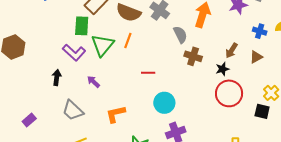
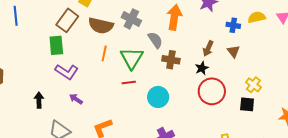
green triangle: (103, 45) -> (132, 58), moved
purple L-shape: (74, 52) -> (67, 72), moved
brown triangle: (256, 57) -> (233, 51), turned -32
cyan circle: (164, 103) -> (158, 97), moved

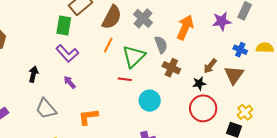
brown semicircle: (101, 26) -> (112, 17), turned -90
brown triangle: (233, 51) -> (234, 75), size x1.5

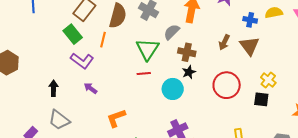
green rectangle: (64, 26) -> (73, 34), turned -36
orange line: (108, 45) -> (103, 40), moved
gray semicircle: (161, 45) -> (172, 32), turned -102
black star: (199, 83) -> (189, 72), moved
gray trapezoid: (46, 109) -> (59, 120), moved

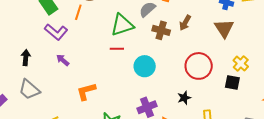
brown arrow: (224, 42) -> (185, 23), moved
green triangle: (148, 49) -> (122, 25), turned 35
black star: (189, 72) -> (184, 98), moved

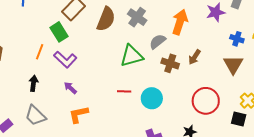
orange line: (78, 12) -> (40, 52), moved
red line: (117, 49) -> (124, 91), moved
orange L-shape: (86, 91) -> (79, 114), moved

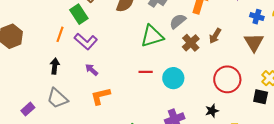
brown cross: (170, 63) -> (191, 43), turned 30

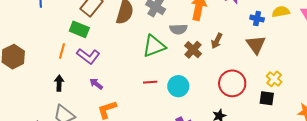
green rectangle: (79, 14) -> (79, 29), turned -30
gray semicircle: (178, 21) -> (178, 29), turned -138

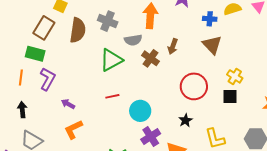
purple L-shape: (88, 56) -> (48, 79), turned -90
purple arrow: (96, 84) -> (68, 104), moved
cyan circle: (178, 86) -> (140, 111), moved

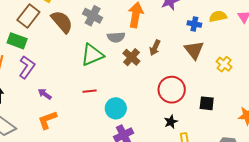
brown semicircle: (78, 30) -> (62, 22), turned -55
yellow cross: (235, 76) -> (224, 64), moved
black star: (185, 120) -> (171, 122), moved

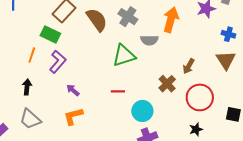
brown arrow: (155, 48) -> (189, 66), moved
brown cross: (131, 57) -> (167, 84), moved

